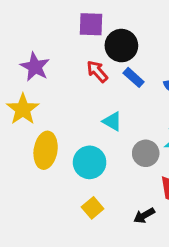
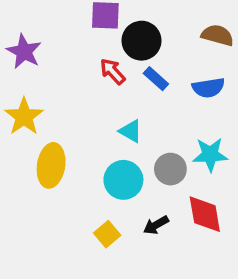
purple star: (35, 67) -> (24, 52), moved
cyan circle: (90, 162) -> (123, 180), moved
black arrow: (144, 215) -> (156, 225), moved

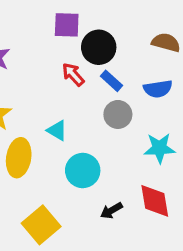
cyan triangle: (131, 131) -> (57, 130), moved
gray circle: (170, 169) -> (118, 114), moved
yellow square: (107, 234) -> (41, 225), moved, size x1.6

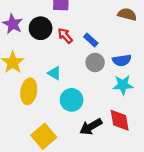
black circle: (99, 47) -> (41, 28), moved
blue semicircle: (158, 89) -> (122, 60), moved
black arrow: (111, 211) -> (91, 127), size x1.5

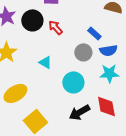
blue rectangle: (91, 40) -> (94, 33), moved
yellow ellipse: (29, 91) -> (15, 93), moved, turned 50
cyan circle: (72, 100) -> (73, 82), moved

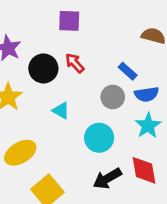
black circle: (32, 20) -> (43, 68), moved
cyan star: (109, 73) -> (148, 126), turned -30

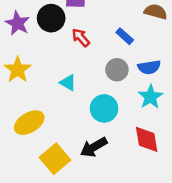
black circle: (43, 68) -> (51, 18), moved
blue rectangle: (128, 71) -> (125, 36), moved
black arrow: (107, 179) -> (94, 147), moved

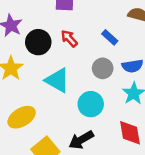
black circle: (51, 18) -> (38, 42), moved
cyan triangle: (68, 83) -> (57, 80), size x1.6

